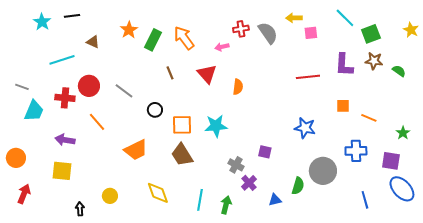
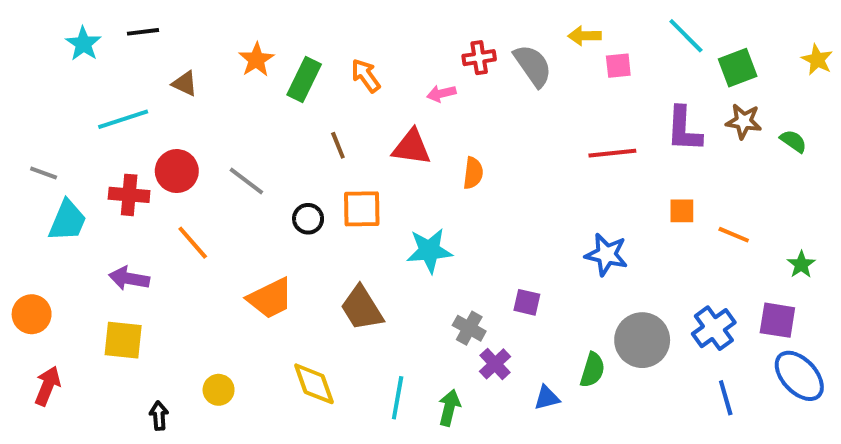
orange arrow: (184, 38) -> (366, 76), size x0.7
red triangle: (207, 74) -> (411, 147), turned -40
orange square: (182, 125) -> (362, 209), moved
blue cross: (356, 151) -> (714, 328), moved, turned -35

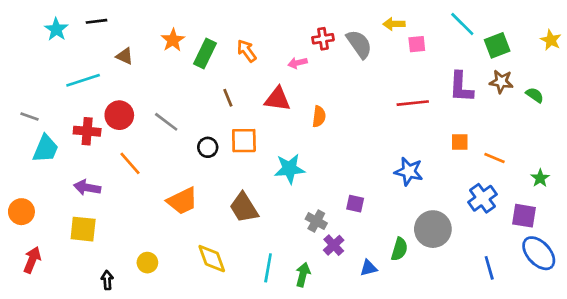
blue cross: (714, 328) -> (482, 198), moved

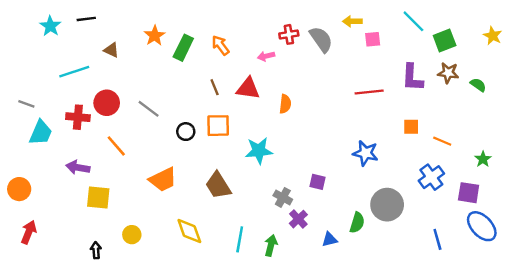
brown line: (228, 98) -> (215, 87), moved
yellow square: (83, 229) -> (98, 197), moved

